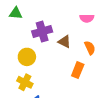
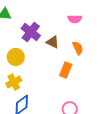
purple cross: (42, 32) -> (31, 32), turned -36
yellow cross: (25, 82) -> (14, 82), turned 35

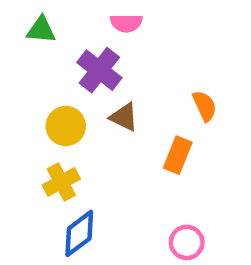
pink semicircle: (75, 19) -> (126, 23), moved
brown triangle: (53, 42) -> (124, 117), moved

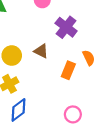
purple cross: (99, 70) -> (66, 27), moved
orange semicircle: (205, 106) -> (89, 58), moved

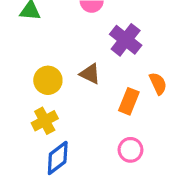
pink circle: (73, 114) -> (130, 150), moved

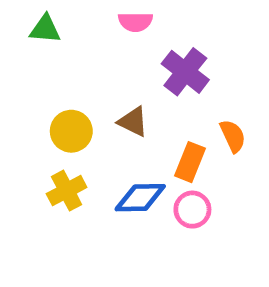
pink circle: (130, 150) -> (192, 210), moved
blue diamond: (58, 158) -> (140, 198), moved, turned 36

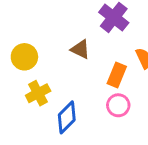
yellow circle: (71, 131) -> (24, 57), moved
blue diamond: (140, 198) -> (67, 117), moved, turned -44

